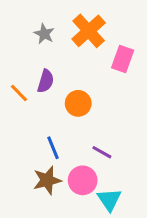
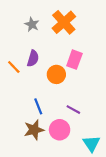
pink rectangle: (123, 59) -> (74, 60), moved
cyan triangle: (109, 200) -> (91, 144), moved

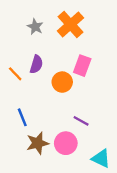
blue line: (38, 106) -> (22, 117), moved
cyan triangle: (91, 144) -> (101, 158), turned -30

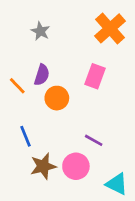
orange cross: (70, 24) -> (110, 28), moved
orange circle: (62, 82) -> (57, 98), moved

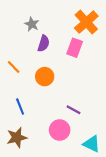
purple semicircle: (42, 75) -> (44, 43), moved
pink rectangle: (95, 76) -> (75, 48), moved
brown star: (43, 166) -> (17, 137), moved

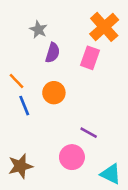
blue line: (20, 106) -> (24, 106), moved

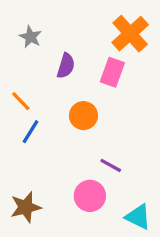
gray star: (38, 30) -> (30, 37), moved
orange circle: (54, 93) -> (83, 116), moved
blue line: (24, 106) -> (30, 132), turned 54

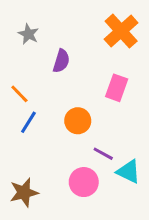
pink rectangle: (112, 72) -> (117, 88), moved
orange circle: (83, 116) -> (78, 121), moved
cyan triangle: (138, 217) -> (129, 172), moved

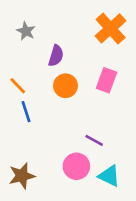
orange circle: (78, 121) -> (66, 86), moved
blue line: (28, 122) -> (26, 112), turned -50
cyan triangle: (129, 172) -> (109, 176), moved

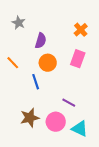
orange cross: (111, 28) -> (81, 30), moved, size x0.6
blue line: (26, 112) -> (36, 82), moved
brown star: (22, 176) -> (30, 118), moved

